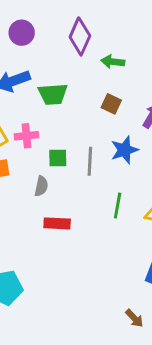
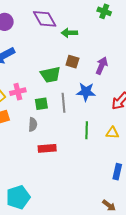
purple diamond: (80, 37) -> (45, 19), turned -45
green trapezoid: (53, 94) -> (50, 75), moved
blue star: (124, 150) -> (86, 92), turned 30

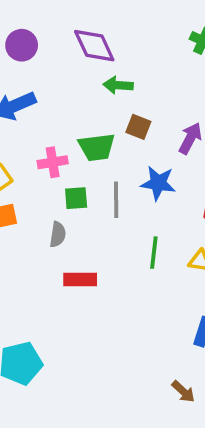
green arrow: (69, 33) -> (118, 85), moved
pink cross: (18, 92) -> (53, 162), moved

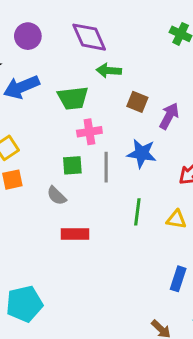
brown square: (138, 127) -> (137, 102), moved
green trapezoid: (97, 147) -> (73, 98), moved
pink cross: (53, 162) -> (89, 132), moved
gray semicircle: (58, 234) -> (57, 196), turned 125

